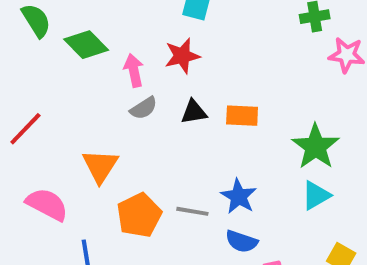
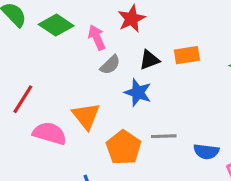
blue star: (239, 196) -> (138, 93), moved
pink semicircle: (47, 204) -> (50, 133), moved

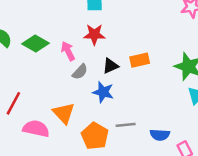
red star: (132, 19) -> (94, 34), turned 30

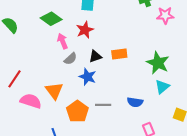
red star: (94, 34) -> (85, 30), turned -30
green diamond: (36, 43) -> (51, 19), moved
blue semicircle: (160, 135) -> (135, 102), moved

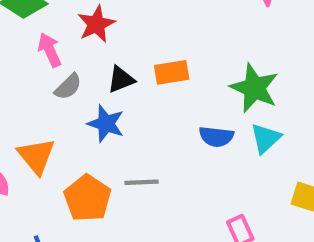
blue semicircle: (135, 102) -> (216, 137), moved

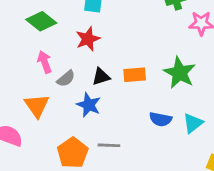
pink arrow: (50, 50) -> (45, 62), moved
green star: (254, 88) -> (180, 73), moved
orange triangle: (36, 156) -> (37, 106), moved

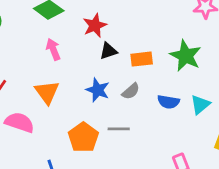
black triangle: (101, 77) -> (108, 51), moved
gray semicircle: (66, 79) -> (131, 91), moved

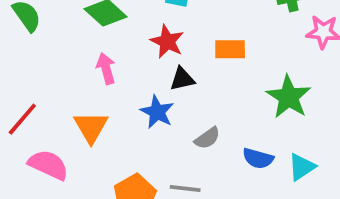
red star: (95, 25) -> (167, 42), turned -30
orange rectangle: (142, 59) -> (230, 49), moved
blue star: (98, 90) -> (157, 112), moved

